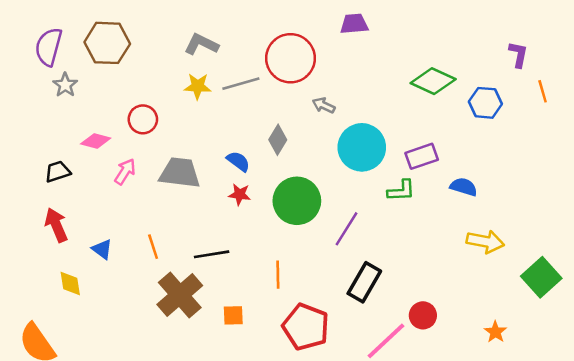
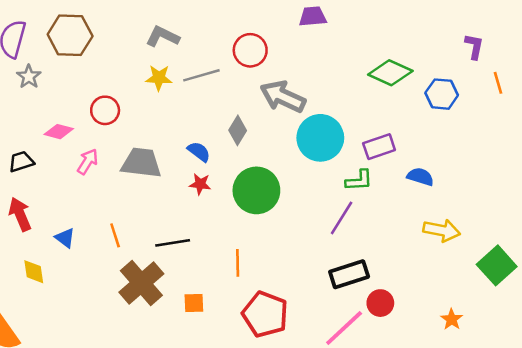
red circle: (291, 58) -> (250, 50), size x0.7
gray arrow: (324, 105) -> (283, 97), size x2.0
purple line: (347, 229) -> (342, 218), moved
black rectangle: (364, 282) -> (349, 274), moved, turned 42

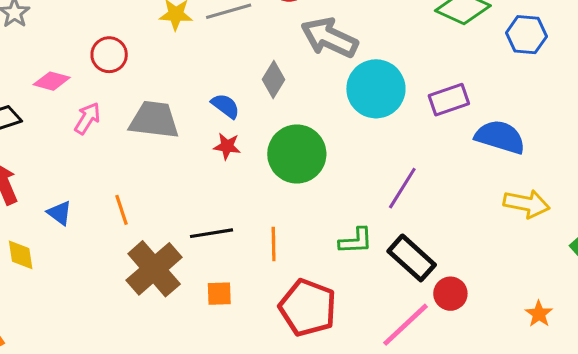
blue semicircle: (420, 177) -> (500, 137), size x1.5
green L-shape: (359, 180) -> (356, 241), moved
black line: (173, 243) -> (211, 233), moved
black rectangle: (349, 274) -> (412, 258), turned 60

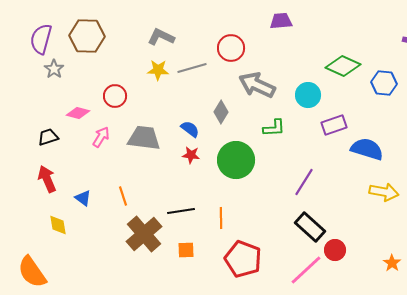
cyan circle: (376, 89) -> (308, 95), moved, size x0.7
green L-shape: (356, 241) -> (274, 128), moved

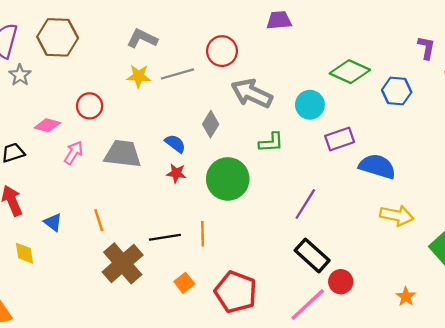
orange line: (221, 218) -> (203, 234), moved
orange square: (186, 250) -> (184, 283), moved, turned -36

